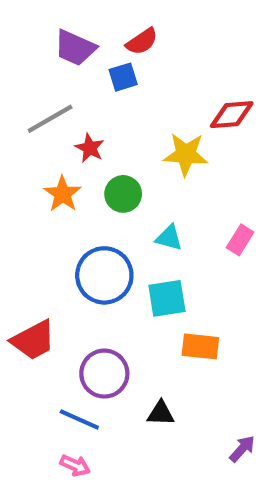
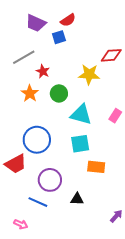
cyan triangle: (169, 238) -> (81, 115), size x1.6
blue circle: (104, 275) -> (37, 140), moved
pink arrow: (75, 465) -> (21, 224), moved

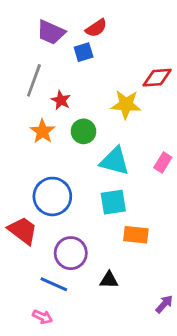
gray line: (24, 57) -> (34, 80), turned -40
red trapezoid: (16, 164) -> (23, 230), turned -115
pink arrow: (21, 224) -> (42, 317), moved

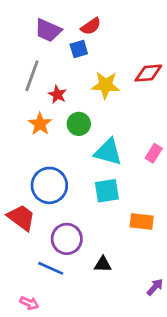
yellow star: (126, 104) -> (106, 85), moved
orange rectangle: (136, 235) -> (142, 222), moved
pink arrow: (42, 317) -> (29, 303), moved

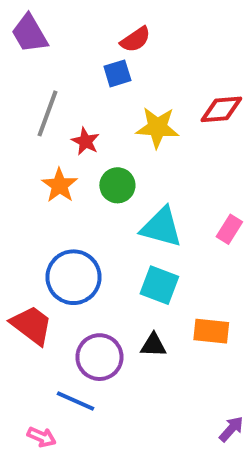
purple trapezoid: (48, 30) -> (30, 34), moved, turned 36
cyan square: (107, 191) -> (159, 285), turned 30
black triangle: (103, 264) -> (153, 345), moved
pink arrow: (29, 303) -> (42, 437), moved

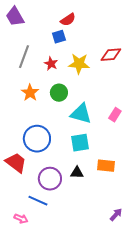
red star: (85, 141) -> (51, 64), moved
cyan square: (159, 285) -> (80, 143), turned -30

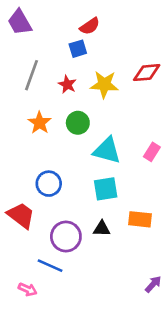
blue circle: (37, 139) -> (49, 184), size x0.7

